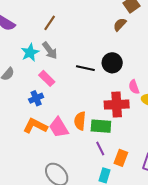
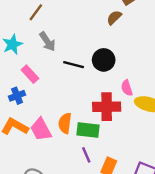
gray arrow: (50, 50) -> (47, 42), moved

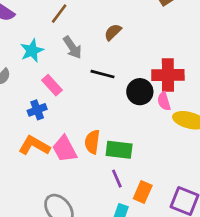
brown semicircle: (114, 18) -> (113, 32), moved
black circle: (104, 60) -> (140, 92), moved
red cross: (107, 107) -> (168, 75), moved

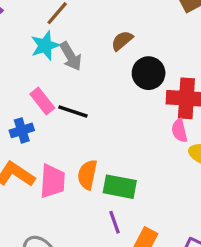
cyan star: (32, 51) -> (45, 46), moved
black line: (103, 74) -> (73, 112), moved
black circle: (140, 92) -> (149, 73), moved
pink trapezoid: (65, 149) -> (52, 181), turned -152

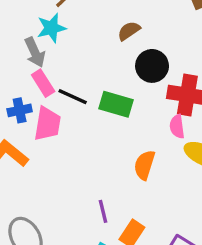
gray arrow: (71, 56) -> (35, 52), moved
orange semicircle: (87, 175) -> (144, 165), moved
pink trapezoid: (52, 181) -> (47, 124), moved
green rectangle: (120, 187) -> (116, 104), moved

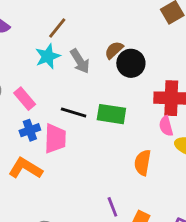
gray arrow: (35, 52) -> (80, 61), moved
black circle: (152, 66) -> (131, 63), moved
pink rectangle: (43, 83) -> (25, 99), moved

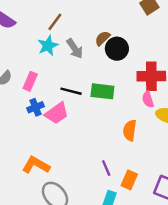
pink rectangle: (25, 99) -> (30, 81), turned 66
pink trapezoid: (55, 139) -> (57, 113), turned 55
orange L-shape: (25, 168) -> (36, 165), moved

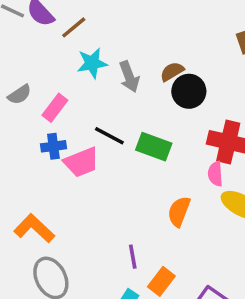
brown line: (55, 22) -> (74, 27), moved

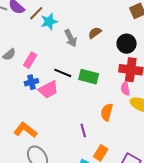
cyan star: (92, 63) -> (49, 22), moved
black circle: (189, 91) -> (127, 44), moved
purple line: (133, 257) -> (83, 131), moved

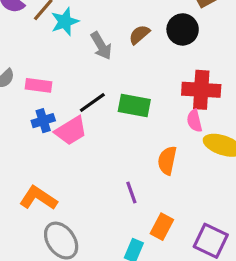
black circle: (127, 44) -> (183, 29), moved
pink rectangle: (30, 60) -> (38, 85), turned 70
black line: (63, 73) -> (92, 102), turned -54

